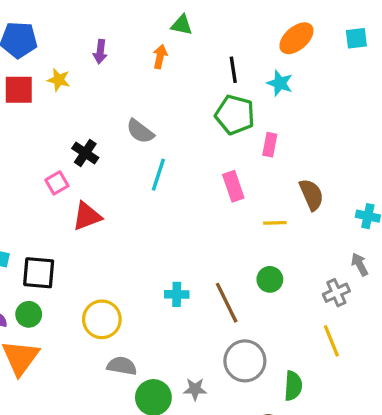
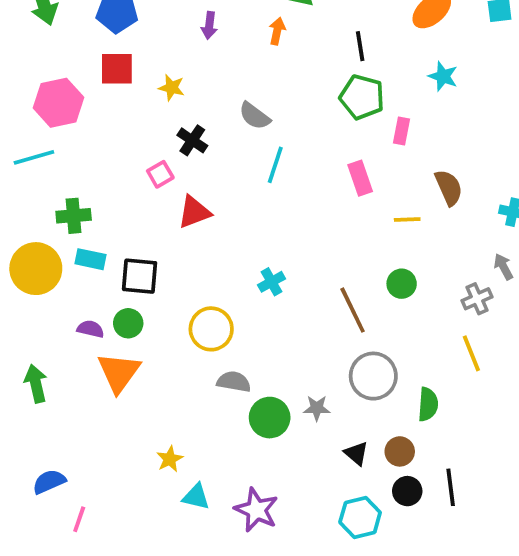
yellow star: (59, 80) -> (172, 88), moved
cyan star: (280, 83) -> (443, 76), moved
cyan cross: (177, 294) -> (271, 282), moved, turned -30

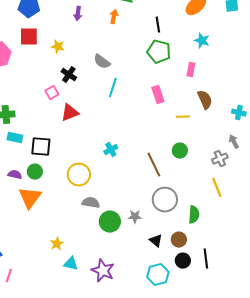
pink rectangle: (402, 131) -> (191, 70), moved

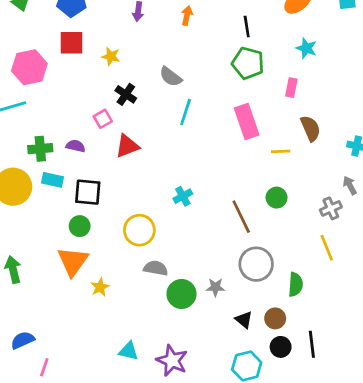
pink rectangle: (158, 95) -> (247, 122), size x1.4
purple semicircle: (15, 175) -> (76, 146), moved
yellow star: (57, 244) -> (100, 287), moved

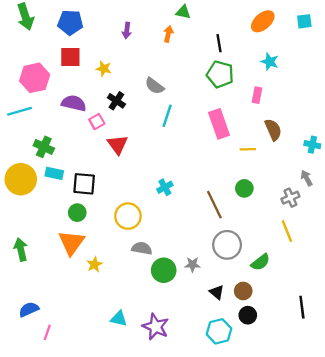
purple semicircle: (76, 146) -> (74, 103), moved, size x1.5
red triangle: (127, 146) -> (118, 145), turned -45
green cross: (40, 149) -> (44, 147), turned 30
green semicircle: (296, 284) -> (260, 262), turned 48
black line: (312, 344) -> (302, 307), moved

